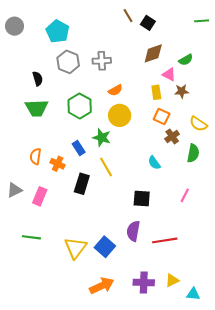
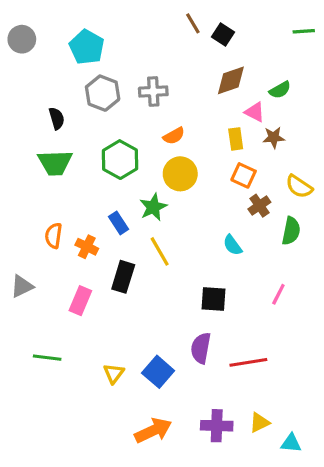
green star: (102, 137) -> (153, 207), turned 30
pink rectangle: (40, 196) -> (80, 301), moved
yellow triangle: (75, 248) -> (114, 373), size x0.6

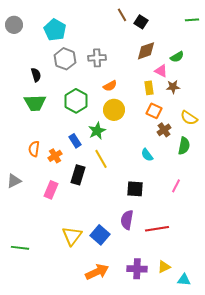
orange cross: (87, 247) -> (55, 156), turned 32
green line: (47, 358) -> (20, 248), moved
yellow triangle: (114, 373) -> (72, 236), size x1.5

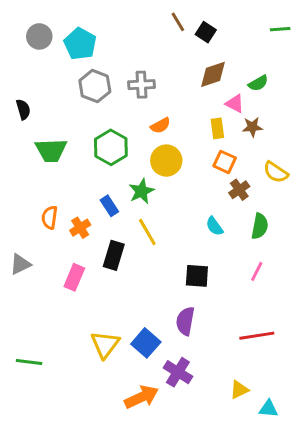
gray circle: (14, 25) -> (39, 36), moved
black semicircle: (36, 75) -> (23, 109), moved
green semicircle: (184, 146) -> (260, 226), moved
red line: (157, 229) -> (257, 336), moved
purple cross: (137, 269) -> (178, 372), moved, turned 30

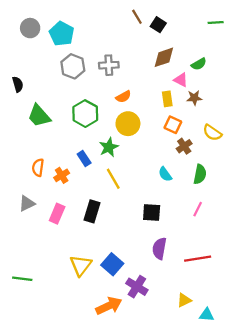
green trapezoid: (51, 150) -> (39, 116), turned 50
black rectangle: (114, 255) -> (92, 211), moved
gray triangle: (20, 264) -> (27, 203), moved
purple semicircle: (185, 321) -> (159, 248), moved

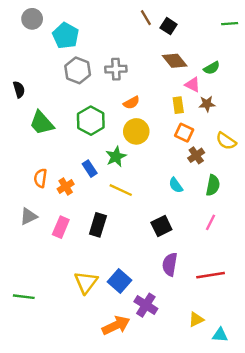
gray circle: (30, 28) -> (32, 19), moved
brown diamond: (164, 57) -> (175, 61), turned 70
yellow line: (113, 179) -> (121, 190), turned -35
black square: (152, 212) -> (161, 226), turned -30

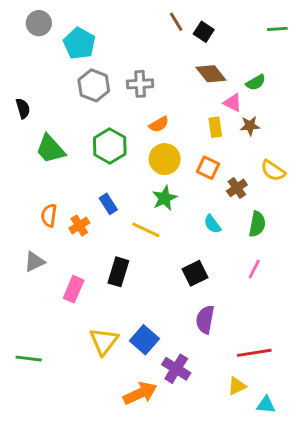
orange square: (184, 133) -> (208, 168), moved
green star: (116, 157) -> (165, 198), moved
pink rectangle: (61, 227) -> (74, 289), moved
red line: (211, 275) -> (254, 353), moved

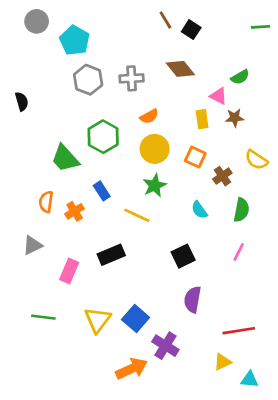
brown diamond: (211, 74) -> (180, 69), moved
green trapezoid: (50, 149) -> (65, 158), moved
black rectangle: (118, 272) -> (111, 255), turned 50
green line: (29, 359) -> (43, 317), moved

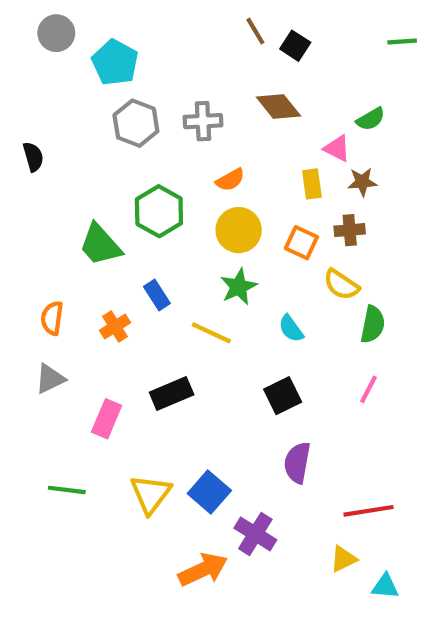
yellow semicircle: (256, 160) -> (341, 285), moved
brown cross: (222, 176) -> (350, 230), moved, turned 30
orange semicircle: (46, 202) -> (52, 318), moved
cyan semicircle: (199, 210) -> (291, 329), moved

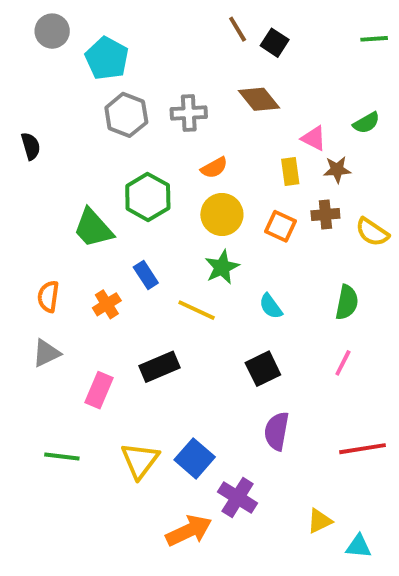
green semicircle: (371, 119) -> (366, 123), moved
yellow semicircle: (341, 285) -> (372, 232), moved
red line: (369, 511) -> (362, 449), moved

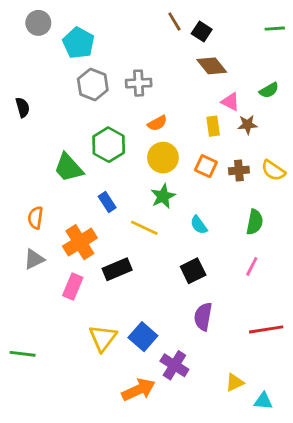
brown diamond: (259, 99) -> (212, 66), moved
brown cross: (325, 214) -> (239, 170), moved
orange cross: (107, 304) -> (80, 242), moved, size x1.6
green line: (62, 457) -> (23, 354), moved

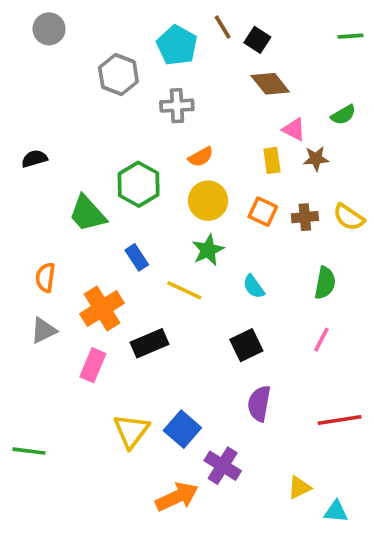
cyan pentagon: (78, 43) -> (177, 45), moved
gray hexagon: (93, 84) -> (118, 75), moved
black semicircle: (23, 107) -> (34, 159), moved, turned -90

